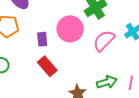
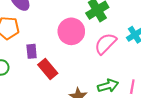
purple rectangle: (42, 39) -> (32, 51), moved

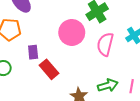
pink semicircle: (106, 44) -> (105, 44), turned -30

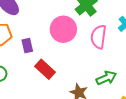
purple rectangle: (33, 52) -> (27, 46), moved

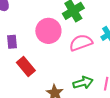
pink semicircle: (99, 37) -> (81, 43), turned 55

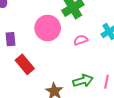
pink semicircle: (81, 43) -> (81, 40), size x0.6

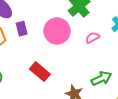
purple rectangle: (11, 39) -> (22, 29), moved

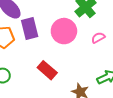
purple rectangle: (22, 29) -> (30, 28), size x1.5

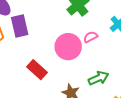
pink circle: (64, 31) -> (68, 47), moved

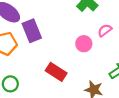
pink circle: (68, 47) -> (84, 44), size x0.6

